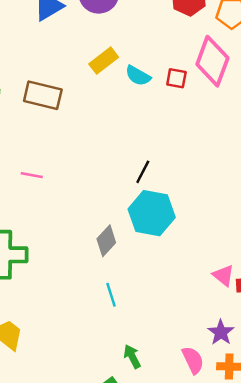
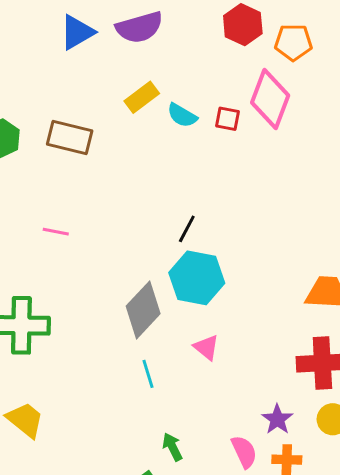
gray diamond: (106, 241) -> (143, 310), size x1.5
pink triangle: (223, 275) -> (206, 347), moved

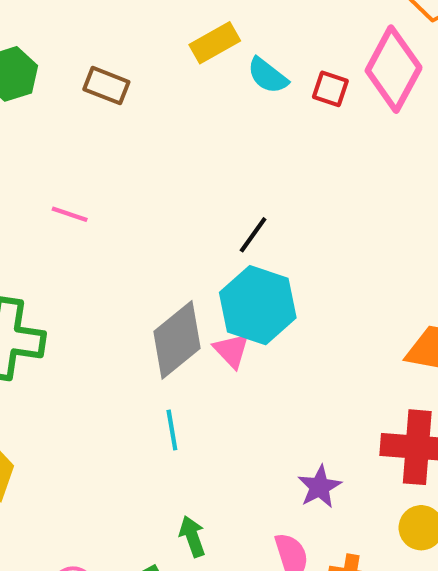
brown rectangle: (70, 138) -> (106, 86), size x0.7
pink triangle: (206, 347) -> (232, 350), moved
purple star: (277, 419) -> (320, 487), moved

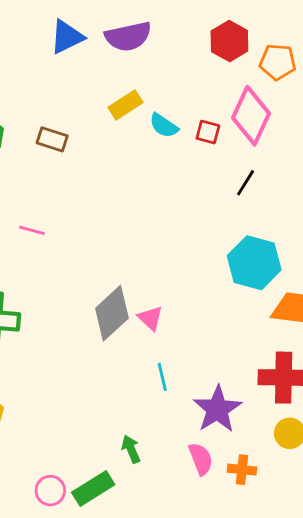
black line: (253, 235) -> (246, 183), moved
cyan hexagon: (258, 305) -> (254, 263), moved
cyan line: (172, 430) -> (162, 377), moved
purple star: (320, 487) -> (217, 409), size x1.6

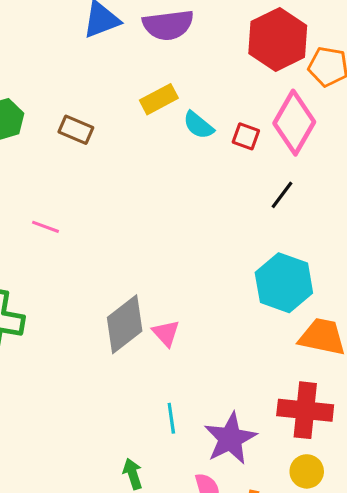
red hexagon: (229, 41) -> (278, 39), size x1.4
cyan line: (162, 377) -> (171, 418), moved

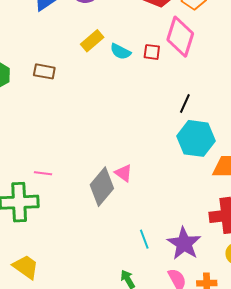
black line: (282, 195) -> (185, 103), moved
pink line: (45, 227) -> (43, 173), moved
pink triangle: (166, 333) -> (123, 173), moved

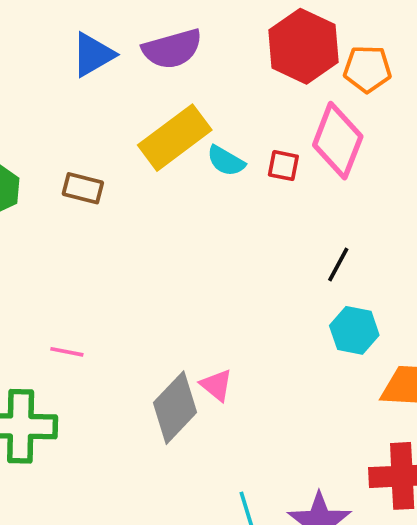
yellow rectangle: (92, 41) -> (175, 138), size x1.6
cyan hexagon: (196, 138) -> (354, 330), size x0.7
pink line: (43, 173) -> (67, 352), moved

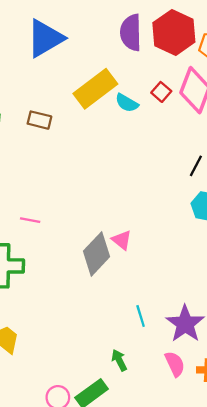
purple semicircle: (172, 49) -> (131, 33), moved, turned 105
blue triangle: (93, 55) -> (45, 38), size x1.4
red square: (283, 166) -> (161, 92), moved, turned 30

